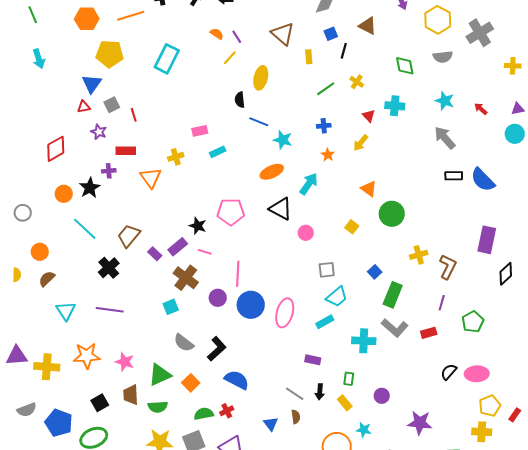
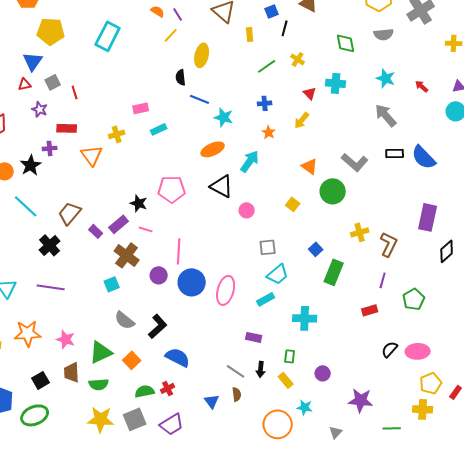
gray L-shape: (395, 328) -> (355, 162), moved

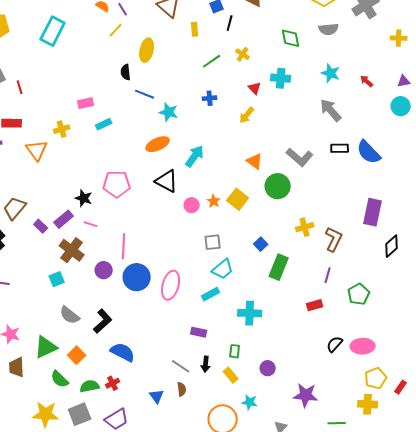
orange star: (269, 132) -> (214, 201), moved
yellow square: (293, 204) -> (238, 199), size x1.5
green semicircle: (99, 384) -> (60, 379), moved, turned 48

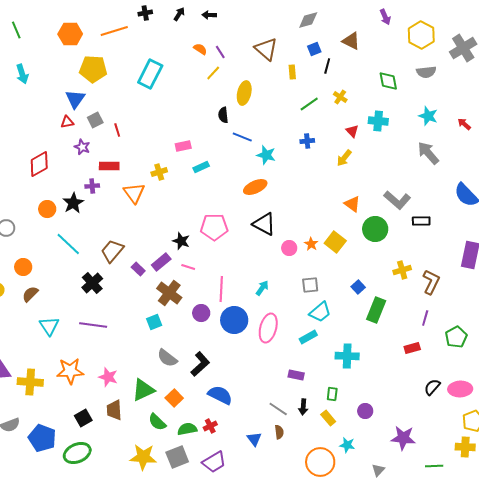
black rectangle: (340, 148) -> (421, 221), moved
cyan arrow: (195, 156) -> (262, 288), moved, size x0.7

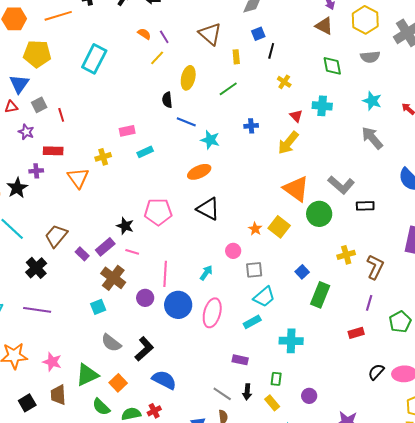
brown triangle: (351, 41) -> (324, 26), moved
green line: (309, 104) -> (228, 89), moved
yellow arrow: (344, 158) -> (288, 143), size x1.4
orange triangle: (352, 204) -> (296, 189), size x1.6
pink circle: (289, 248) -> (233, 251), moved

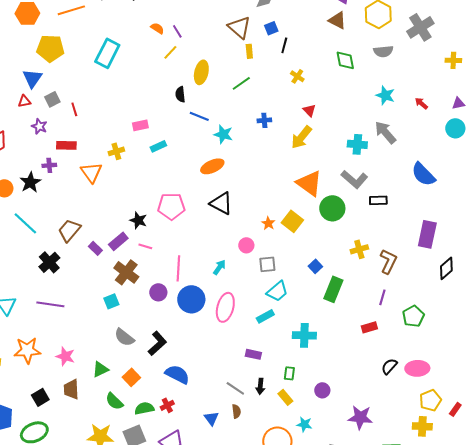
brown triangle: (210, 34) -> (239, 27), moved
cyan cross: (322, 106) -> (357, 144), moved
green triangle: (87, 375) -> (100, 369), size x0.7

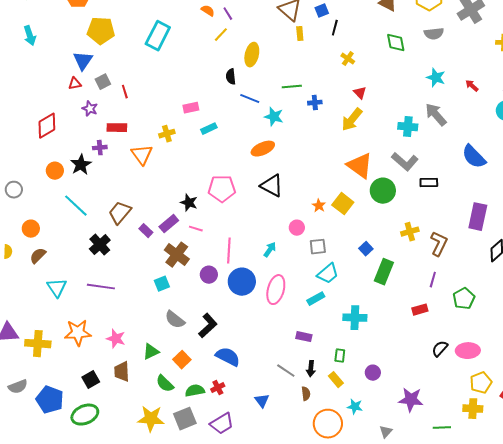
green line: (241, 83) -> (292, 87), moved, turned 30
brown semicircle: (236, 411) -> (306, 394), moved

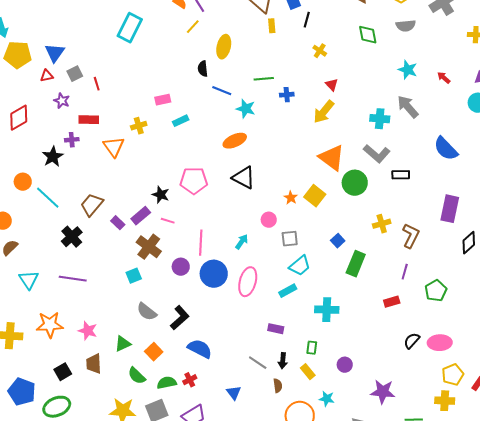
yellow pentagon: (101, 31) -> (18, 55), moved
orange circle: (55, 171) -> (23, 182), moved

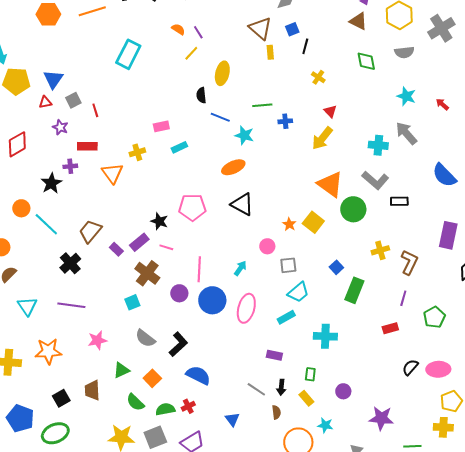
pink star: (88, 331) -> (97, 340), moved, turned -30

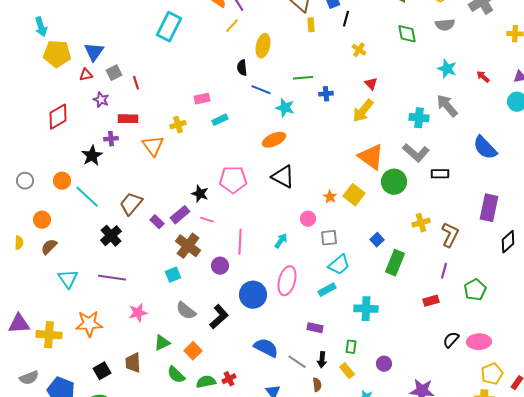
blue circle: (212, 300) -> (253, 295), moved
blue semicircle: (198, 375) -> (266, 348), moved

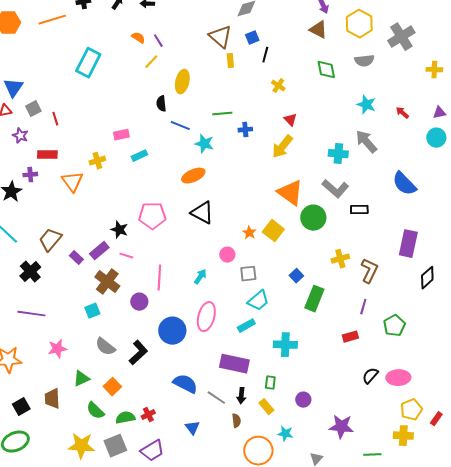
purple rectangle: (315, 328) -> (234, 364), size x1.8

